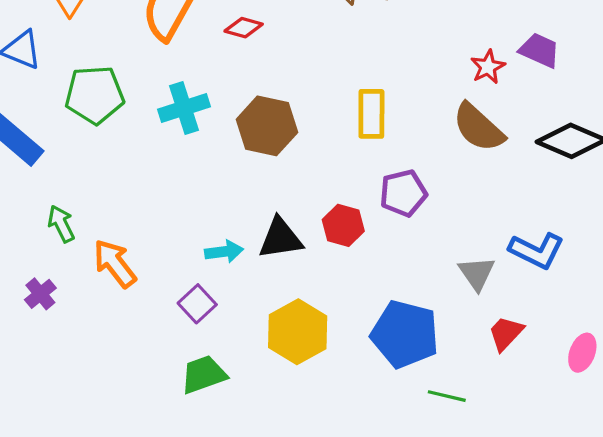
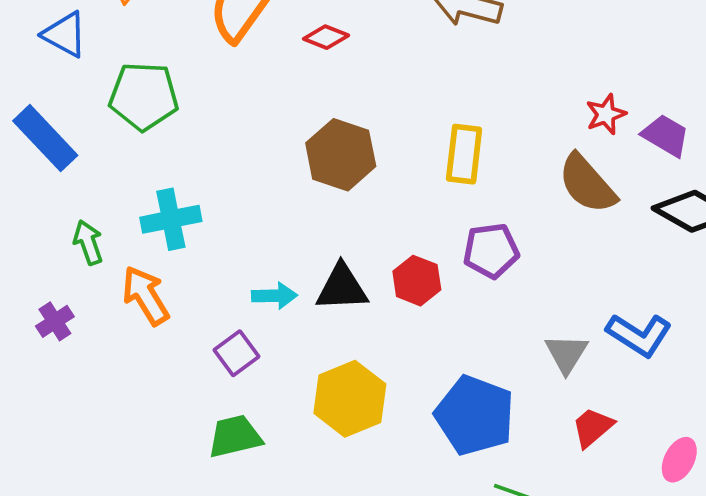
purple trapezoid: (540, 50) -> (666, 136), moved
cyan cross: (184, 108) -> (171, 219), moved

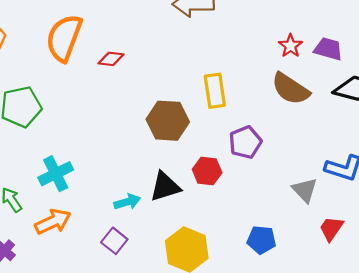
red diamond: (326, 37) -> (111, 59), moved
brown hexagon: (341, 155) -> (168, 121), moved
orange arrow: (146, 296) -> (53, 222), turned 111
blue pentagon: (475, 415) -> (261, 240), size x0.6

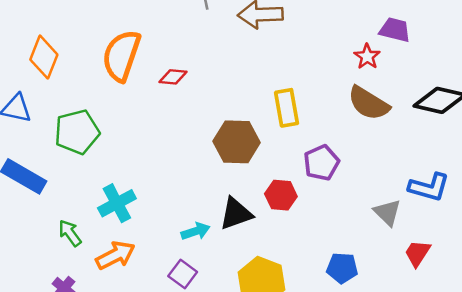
purple trapezoid: (328, 49) -> (395, 30), moved

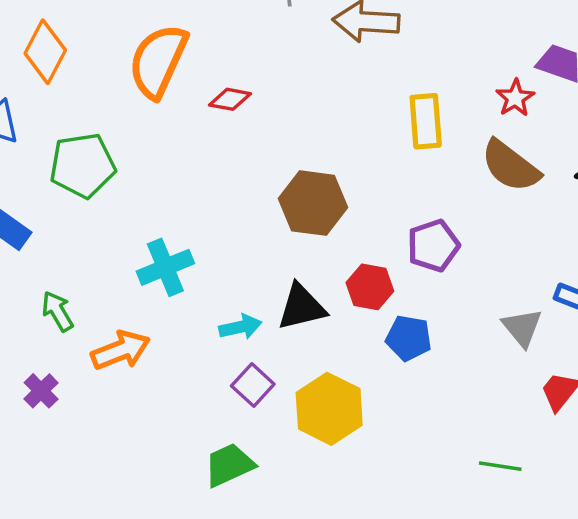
yellow rectangle: (287, 108) -> (426, 121), moved
cyan cross: (117, 203) -> (165, 267), moved
blue pentagon: (342, 268) -> (409, 338), moved
purple square: (183, 274) -> (253, 385), moved

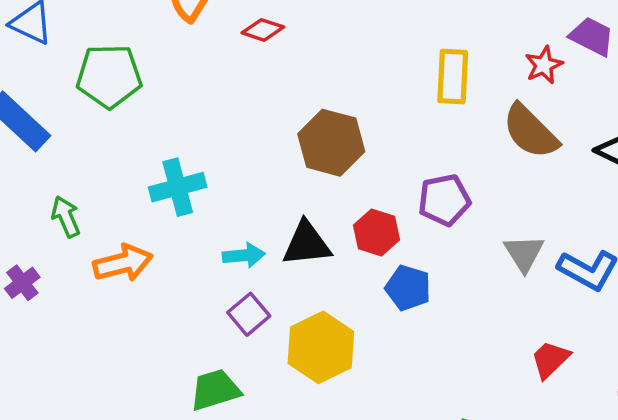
gray triangle: (522, 328) -> (524, 253), moved
purple cross: (41, 391) -> (22, 283), moved

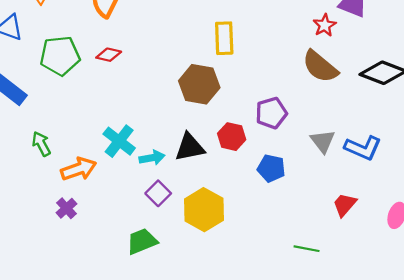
red diamond: (263, 30) -> (109, 55), moved
yellow rectangle: (453, 77) -> (224, 38), moved
cyan cross: (178, 187) -> (119, 141), moved, turned -32
purple cross: (22, 283) -> (66, 208), moved
blue pentagon: (408, 288) -> (271, 168), moved

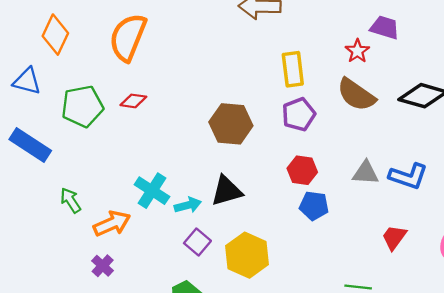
yellow rectangle: (224, 38) -> (293, 69), moved
purple pentagon: (271, 113) -> (299, 114), moved
red hexagon: (232, 137) -> (302, 170), moved
gray triangle: (323, 141) -> (366, 173), turned -44

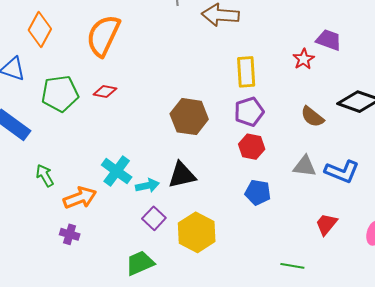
brown semicircle: (356, 95) -> (312, 117), moved, size x0.7
red hexagon: (302, 170) -> (252, 147), moved
purple cross: (103, 266) -> (70, 234), turned -30

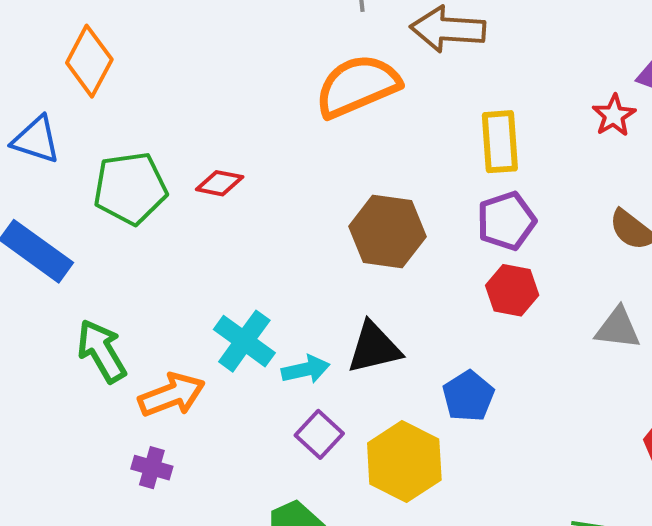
orange semicircle: (103, 36) -> (357, 86), moved, turned 42
green arrow: (45, 175) -> (102, 351), size x1.4
blue pentagon: (258, 192) -> (468, 396), moved, turned 30

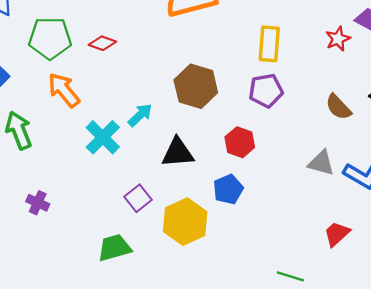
red hexagon: (512, 290) -> (240, 142), moved
cyan arrow: (306, 369) -> (140, 115), moved, turned -40
orange arrow: (172, 395) -> (64, 90), moved, turned -117

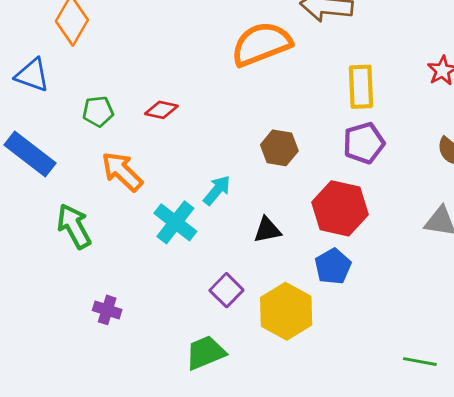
green pentagon: (50, 38) -> (98, 111), size x0.6
brown hexagon: (196, 86) -> (279, 148), size x0.7
red hexagon: (240, 142) -> (340, 208), size x1.5
black triangle: (178, 153) -> (267, 230), size x0.7

